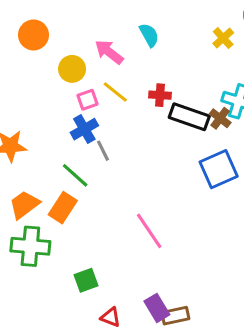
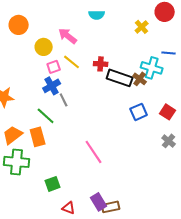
cyan semicircle: (149, 35) -> (97, 15), moved, turned 119
blue square: (219, 169) -> (139, 112), size x0.7
orange rectangle: (63, 208) -> (38, 137), turned -48

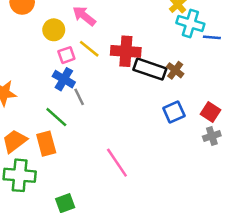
red cross: (101, 64) -> (126, 51), size x1.6
cyan cross: (152, 68) -> (190, 23), moved
blue cross: (52, 86) -> (64, 79), turned -30
gray cross: (169, 141) -> (212, 136), moved, turned 32

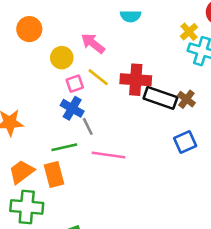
green line: (56, 117) -> (64, 147), turned -55
pink line: (117, 163) -> (108, 155), moved, turned -48

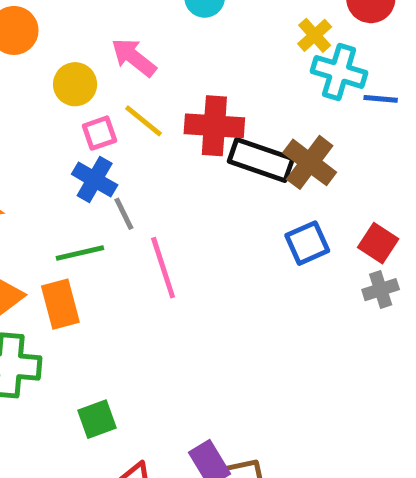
brown cross: (186, 99) -> (310, 162), size x1.5
pink line: (108, 155) -> (163, 268), turned 64

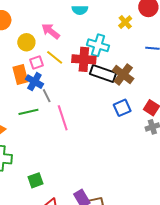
cyan cross: (339, 72) -> (98, 45), moved
orange rectangle: (60, 304) -> (20, 75), moved

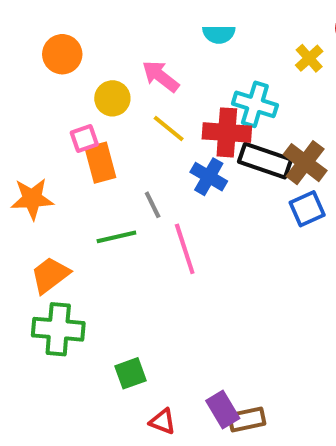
pink square: (37, 62) -> (84, 139), moved
blue cross: (34, 82) -> (209, 177), moved
blue square: (122, 108) -> (307, 209), moved

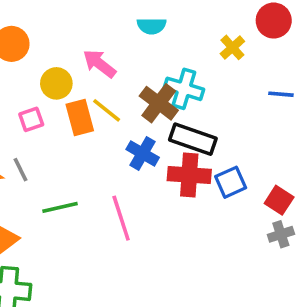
red cross: (227, 132) -> (189, 175), moved
orange rectangle: (100, 163) -> (80, 118), moved
brown cross: (305, 163) -> (159, 103), moved
gray line: (153, 205) -> (20, 170), moved

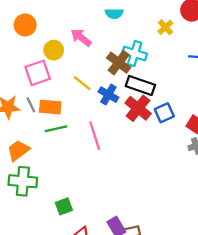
yellow line: (107, 110) -> (82, 83), moved
orange rectangle: (80, 118) -> (50, 107), moved, turned -70
pink square: (31, 119) -> (38, 73), size x1.6
red cross: (189, 175) -> (138, 108), turned 35

